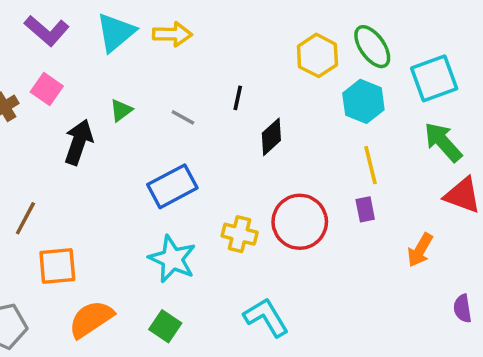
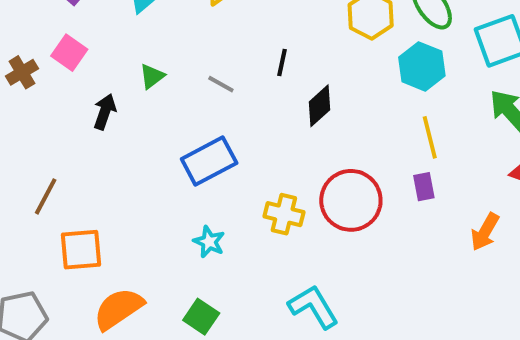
black arrow: (79, 142) -> (105, 112), size x0.7
cyan star: (172, 259) -> (209, 242), size x0.6

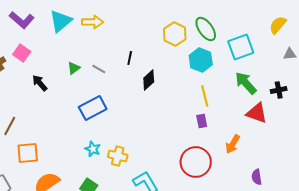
green triangle: (152, 76) -> (74, 68), moved
black arrow: (105, 112) -> (40, 83), turned -60
red circle: (351, 200) -> (196, 162), moved
yellow cross: (284, 214) -> (118, 156), moved

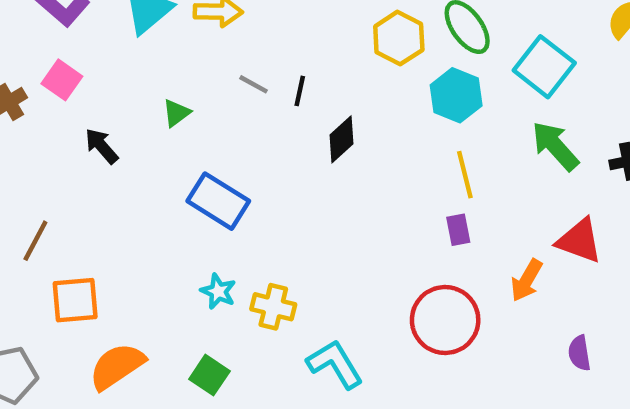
cyan square: (241, 47) -> (544, 67), turned -32
gray line: (99, 69) -> (253, 84), moved
blue rectangle: (93, 108) -> (218, 201), turned 60
red triangle: (257, 113) -> (579, 241), moved

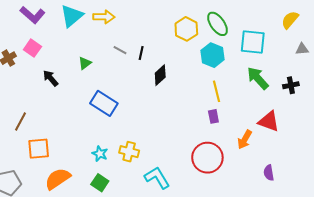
cyan square: (544, 67) -> (253, 42), turned -32
cyan star: (218, 291) -> (100, 154), moved

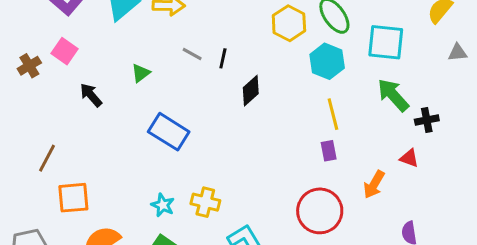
black cross: (291, 85) -> (427, 120), moved
red triangle: (269, 121) -> (409, 158), size x0.6

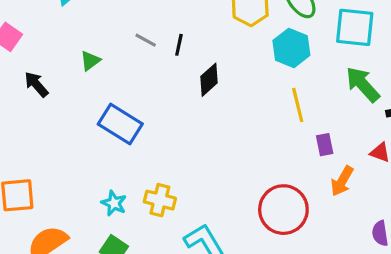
purple rectangle: (329, 151) -> (325, 145), moved

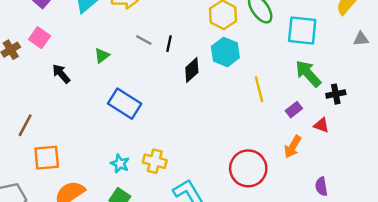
cyan hexagon: (291, 48) -> (225, 52), moved
purple rectangle: (325, 145) -> (294, 110), moved, turned 63

